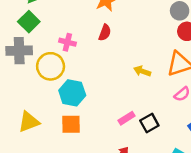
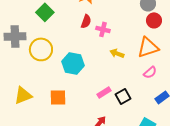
green square: (29, 22) -> (45, 12), moved
pink cross: (67, 42) -> (103, 29), moved
cyan hexagon: (72, 93) -> (73, 63), moved

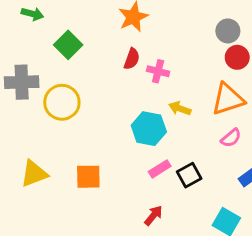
cyan hexagon: (73, 63) -> (149, 129), moved

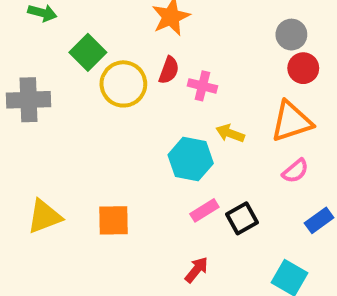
yellow circle: (62, 102) -> (123, 84), moved

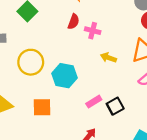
yellow circle: (123, 84) -> (31, 62), moved
cyan hexagon: (191, 159) -> (65, 76), moved

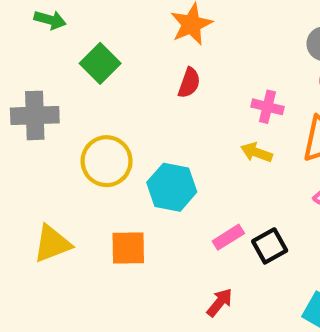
pink cross: (93, 31) -> (267, 107), moved

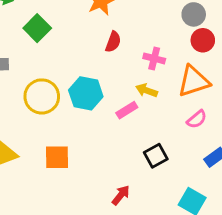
red semicircle: (189, 83) -> (113, 42), moved
cyan hexagon: (172, 187) -> (86, 93), moved
pink rectangle: (228, 237) -> (127, 110), moved

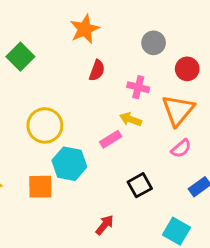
gray circle: (194, 14) -> (154, 43), moved
orange triangle: (194, 81) -> (178, 110), turned -32
cyan hexagon: (86, 93) -> (69, 164), moved
yellow circle: (42, 96) -> (45, 125), moved

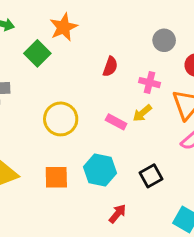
orange star: (85, 29) -> (64, 27), moved
yellow arrow: (131, 119) -> (142, 113), turned -60
pink rectangle: (111, 139) -> (116, 122), moved, turned 60
cyan hexagon: (69, 164) -> (100, 170), moved

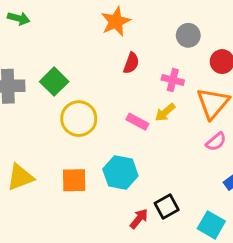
orange star: (64, 27) -> (116, 21), moved
green square: (37, 53) -> (54, 82), moved
black square: (151, 176) -> (167, 206), moved

